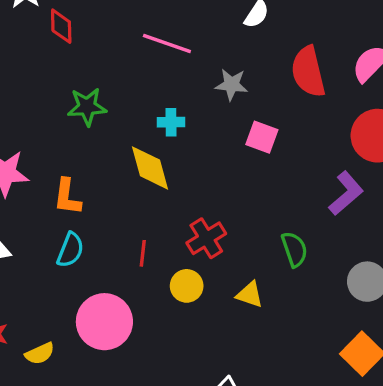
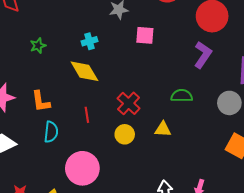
green star: (87, 107) -> (38, 46), size x0.7
green semicircle: (294, 249) -> (182, 96), turned -55
red line: (143, 253) -> (87, 115), moved

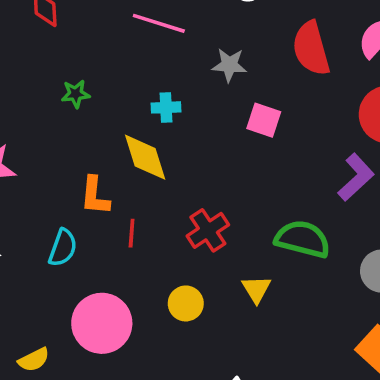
green semicircle: (182, 96) -> (303, 239), size x1.4
orange L-shape: (41, 101) -> (95, 196), moved
yellow triangle: (163, 129) -> (256, 289), turned 42
yellow circle: (125, 134) -> (186, 303), moved

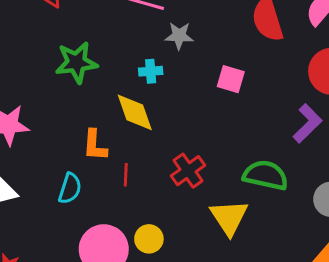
gray star: (229, 65) -> (179, 36), moved
green star: (76, 94) -> (76, 62), size x1.8
yellow triangle: (256, 289) -> (229, 217), size x1.6
yellow circle: (186, 303) -> (149, 239), moved

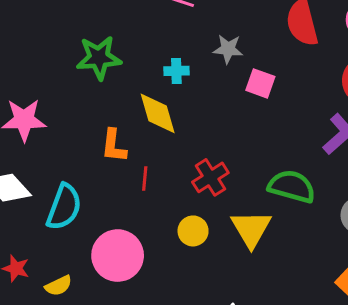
gray star: (179, 36) -> (228, 49), moved
cyan semicircle: (70, 188) -> (64, 207), moved, size x1.4
yellow circle: (149, 239) -> (193, 231), moved

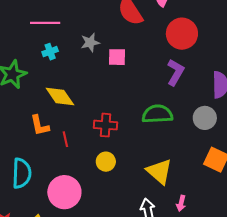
cyan cross: (176, 71) -> (50, 52), moved
red cross: (210, 177) -> (106, 125), turned -35
yellow triangle: (251, 229) -> (159, 172), moved

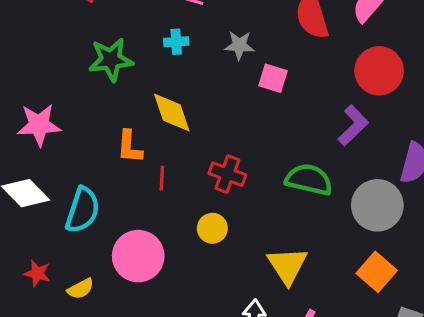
gray circle: (205, 118) -> (377, 205), size x1.4

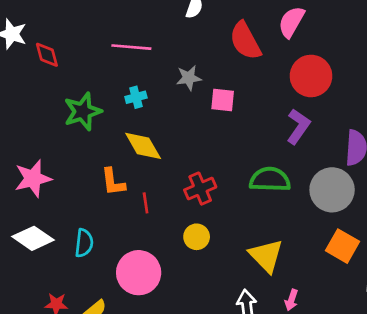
cyan cross: (176, 42) -> (136, 97), moved
red cross: (227, 174) -> (200, 189), turned -32
cyan semicircle: (83, 210) -> (84, 243), size x0.7

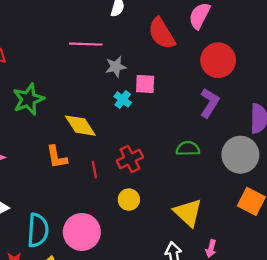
pink line: (131, 47) -> (86, 44), moved
cyan cross: (136, 97) -> (123, 99), moved, turned -35
green semicircle: (270, 180) -> (188, 149), size x0.7
red line: (146, 203) -> (94, 170), moved
cyan semicircle: (84, 243) -> (38, 230), moved, size x1.4

